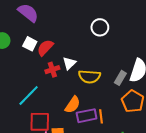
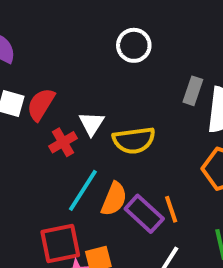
gray rectangle: (120, 78) -> (193, 91), moved
cyan line: (29, 95) -> (83, 190), moved
purple rectangle: (87, 116) -> (144, 214), turned 66

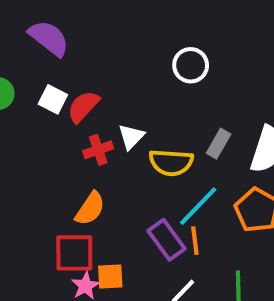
gray rectangle: (193, 91) -> (219, 144), moved
cyan line: (83, 190) -> (198, 206), moved
orange semicircle: (114, 199) -> (90, 209), moved

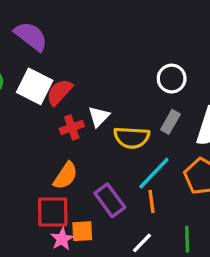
white circle: (191, 65) -> (172, 79), moved
white square: (53, 99) -> (35, 86), size x1.5
purple rectangle: (166, 240) -> (110, 200), moved

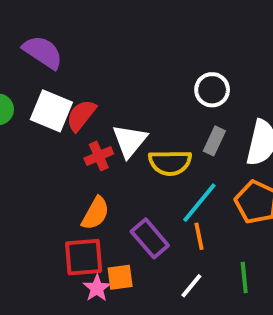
white triangle: (99, 117) -> (130, 141), size x1.4

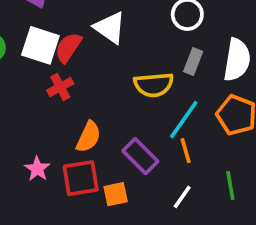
white triangle: (130, 141) -> (110, 28), moved, turned -30
red cross: (99, 156) -> (60, 87), moved
pink star: (97, 288) -> (37, 169), moved

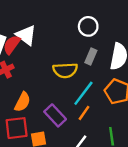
white triangle: (110, 28) -> (26, 35), moved
orange line: (186, 151) -> (84, 113), turned 49

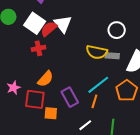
gray rectangle: (91, 56) -> (112, 56), turned 56
yellow semicircle: (65, 70) -> (97, 52), moved
orange line: (84, 113) -> (94, 101), turned -32

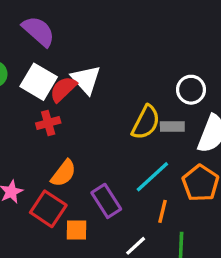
white circle: (117, 30) -> (191, 90), moved
yellow semicircle: (97, 52) -> (146, 122), turned -70
red square: (35, 99) -> (48, 209), turned 30
orange line: (94, 101) -> (162, 211), moved

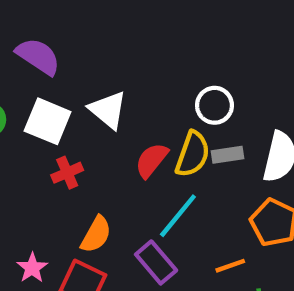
red semicircle: (63, 89) -> (152, 160), moved
white circle: (191, 90) -> (214, 105), moved
cyan line: (152, 177) -> (178, 216), moved
orange line: (162, 211) -> (230, 266), turned 65

